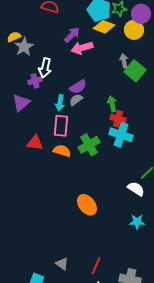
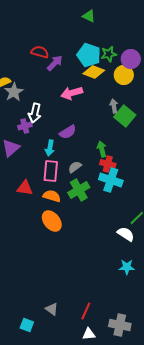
purple arrow: (72, 35) -> (55, 63), moved
gray semicircle: (76, 100) -> (75, 167), moved
orange ellipse: (87, 205) -> (52, 221), moved

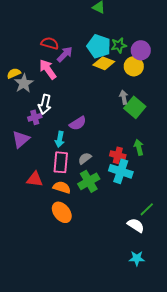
pink arrow: (72, 93) -> (48, 69), moved, turned 70
green arrow: (102, 149) -> (139, 147), moved

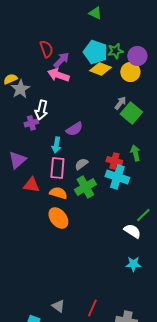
red semicircle: (50, 43) -> (46, 49), turned 54
pink arrow: (48, 69) -> (58, 75), moved, turned -35
gray arrow: (124, 97) -> (120, 103), turned 48
purple triangle: (21, 139) -> (17, 160), moved

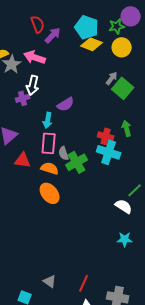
green star: (115, 51) -> (117, 26), moved
purple circle: (137, 56) -> (131, 16), moved
pink arrow: (58, 75) -> (35, 57), moved
gray semicircle: (81, 164) -> (64, 153), moved, turned -72

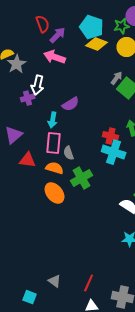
pink arrow: (35, 57) -> (55, 57), moved
green cross: (77, 162) -> (82, 178), moved

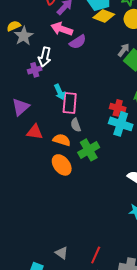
purple semicircle: (71, 104) -> (78, 42), moved
cyan arrow: (53, 120) -> (60, 92), turned -35
pink rectangle: (54, 143) -> (70, 103), moved

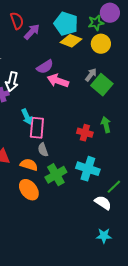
pink arrow: (62, 29) -> (58, 81), moved
cyan cross: (121, 124) -> (88, 169), moved

